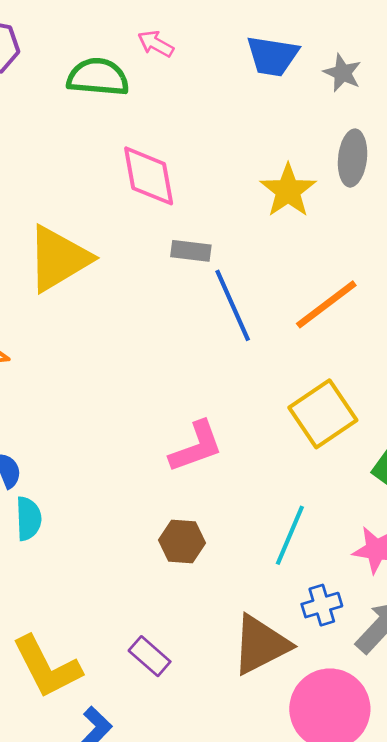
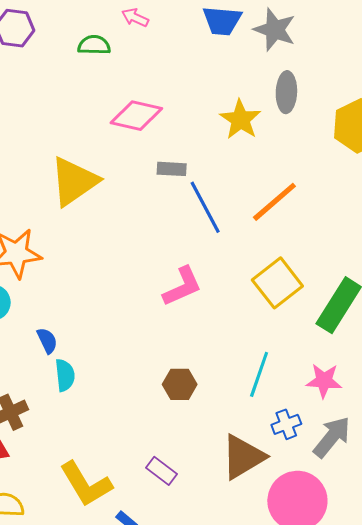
gray star: (342, 73) -> (275, 30), size x1.5
green semicircle: (98, 77) -> (94, 45), size x0.7
pink diamond: (149, 176) -> (136, 116), turned -63
pink L-shape: (196, 447) -> (182, 286), moved

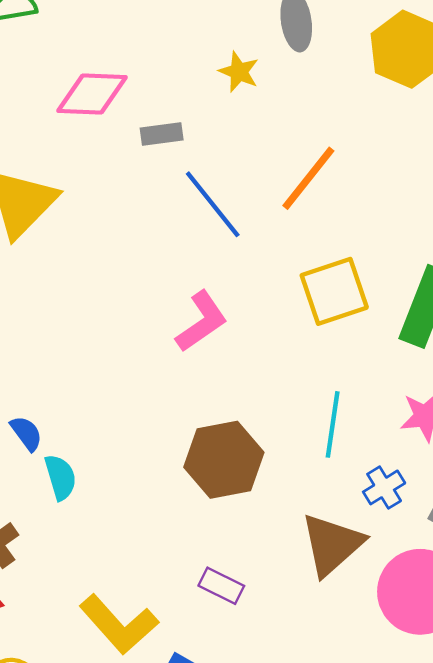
yellow star: (240, 119) -> (239, 72), size x0.7
gray rectangle: (172, 169) -> (162, 134), moved
yellow square: (277, 283) -> (334, 291), turned 30
brown hexagon: (180, 384) -> (224, 460), size x1.6

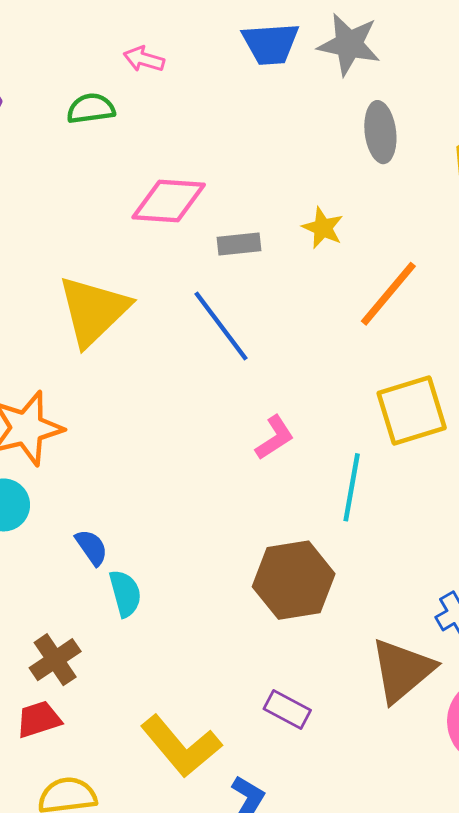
yellow star: (239, 72) -> (323, 228), moved
blue line: (213, 204) -> (221, 326), moved
pink L-shape: (202, 322) -> (275, 438), size x0.7
cyan line: (333, 424) -> (352, 487), moved

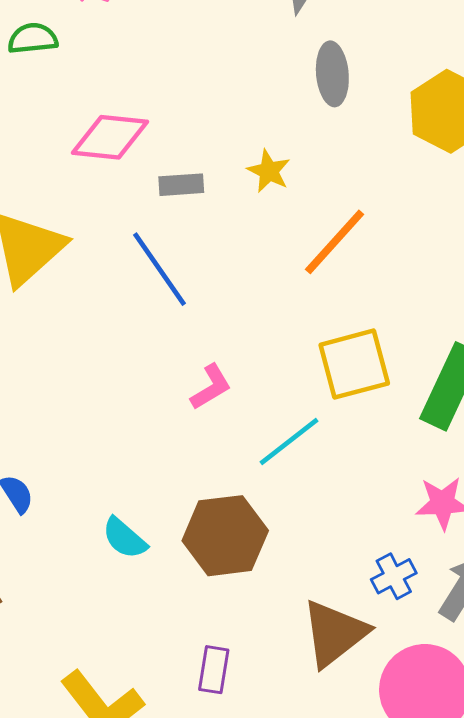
cyan line: (352, 487) -> (289, 441), turned 40
cyan semicircle: (125, 593) -> (124, 538), moved, turned 144
purple rectangle: (287, 709) -> (214, 670), turned 69

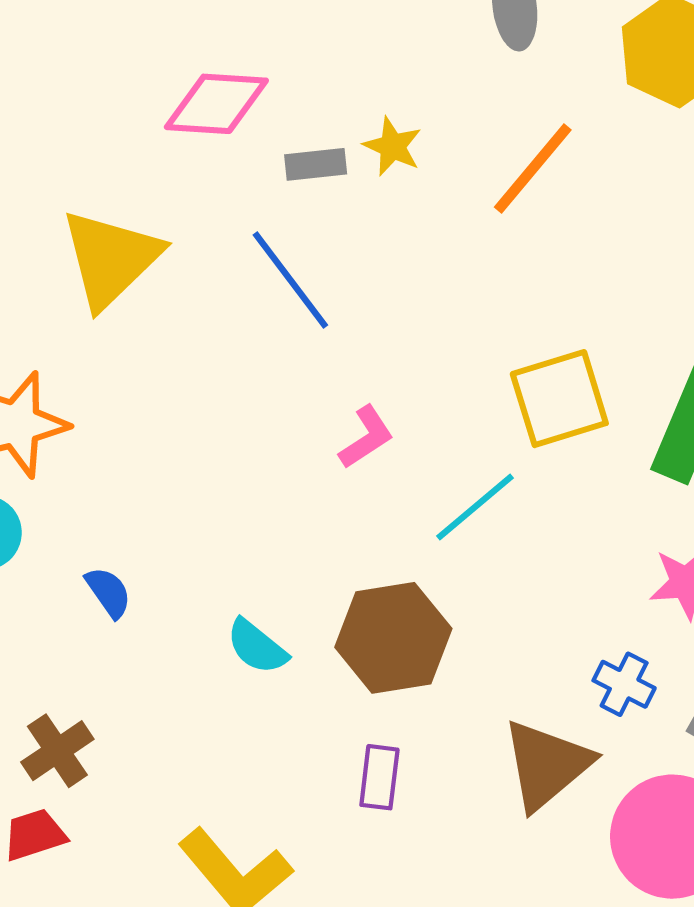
yellow star: (269, 171) -> (393, 146), moved
orange line: (335, 242) -> (533, 169), moved
blue cross: (394, 576) -> (624, 684), turned -33
purple rectangle: (214, 670) -> (379, 777), moved

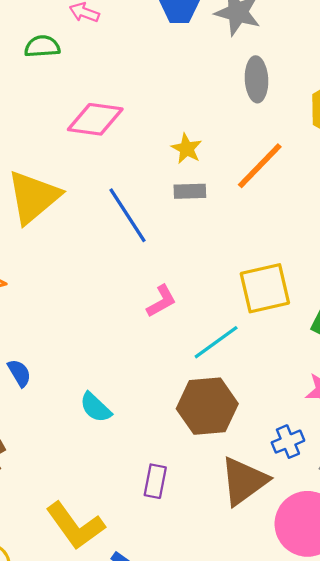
gray rectangle: (316, 164) -> (190, 191), moved
brown hexagon: (393, 638) -> (207, 406), moved
blue cross: (624, 684) -> (288, 442), turned 36

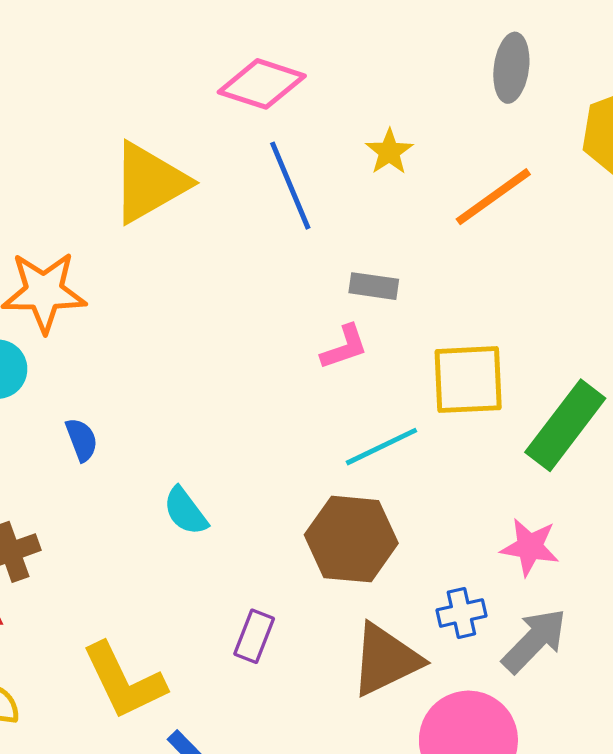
gray rectangle: (190, 191) -> (374, 286), moved
blue line: (127, 215) -> (290, 186), moved
pink L-shape: (161, 301) -> (344, 347), moved

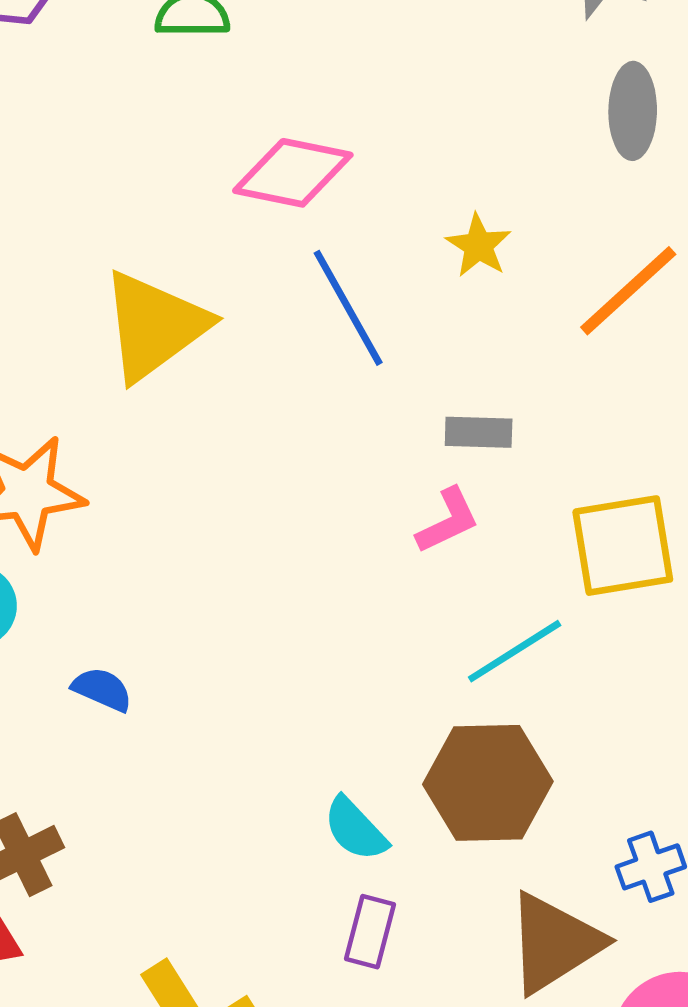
blue semicircle: (82, 440) -> (102, 689), turned -39
cyan semicircle: (185, 511) -> (355, 829), moved

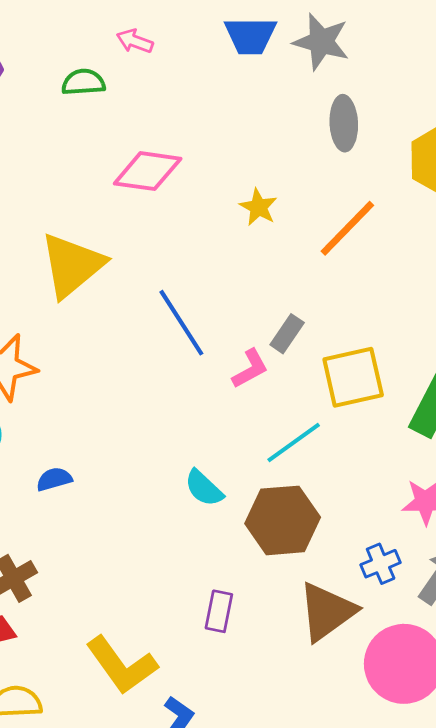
blue line: (348, 308) -> (181, 323), moved
gray rectangle: (479, 432) -> (287, 334), moved, turned -54
blue semicircle: (102, 689) -> (54, 479), turned -36
cyan semicircle: (355, 829) -> (204, 488), moved

